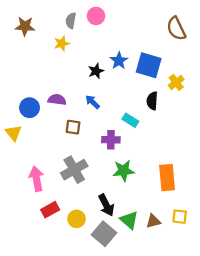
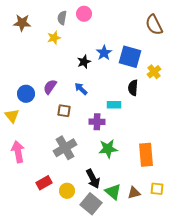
purple semicircle: (57, 100) -> (50, 87), turned -63
cyan rectangle: (130, 120) -> (114, 105), turned -32
pink arrow: (36, 179) -> (18, 152), moved

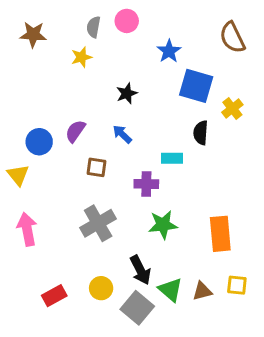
blue star: (104, 53) -> (169, 51), moved
red rectangle: (44, 183) -> (54, 296), moved

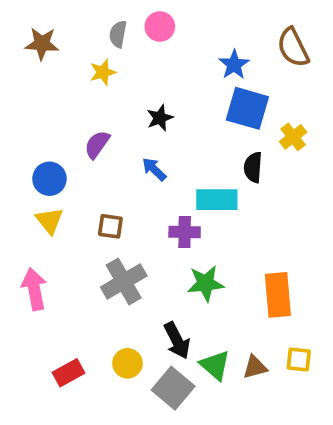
blue star: (169, 51) -> (234, 65), moved
purple semicircle: (75, 131) -> (97, 144), moved
cyan rectangle: (172, 158) -> (217, 200), size x1.5
brown square: (97, 167) -> (110, 226), moved
yellow triangle: (18, 175) -> (49, 221), moved

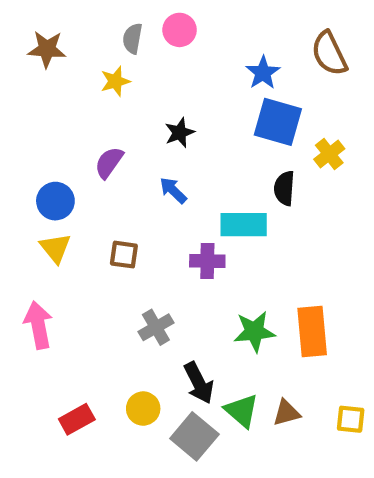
gray cross: (124, 281) -> (156, 327), moved, size x0.7
green star: (206, 283) -> (254, 332), moved
yellow square: (299, 360) -> (351, 419), moved

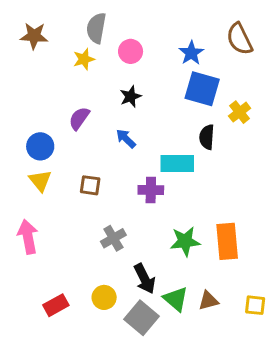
pink circle: (180, 30) -> (131, 51), moved
gray semicircle: (132, 38) -> (96, 28), size x1.4

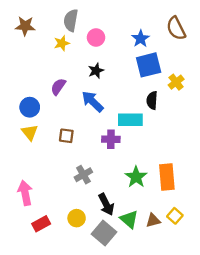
blue square: (202, 89) -> (149, 65), turned -30
blue arrow: (126, 139) -> (93, 102), size x1.5
pink arrow: (28, 237) -> (25, 193), moved
green star: (185, 241) -> (136, 177), turned -30
yellow square: (255, 305) -> (175, 216), moved, turned 35

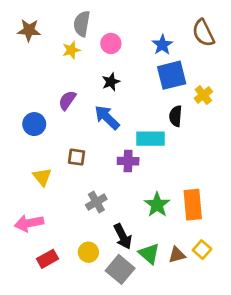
yellow triangle: (30, 132) -> (42, 177), moved
pink arrow: (25, 193) -> (29, 223), turned -90

